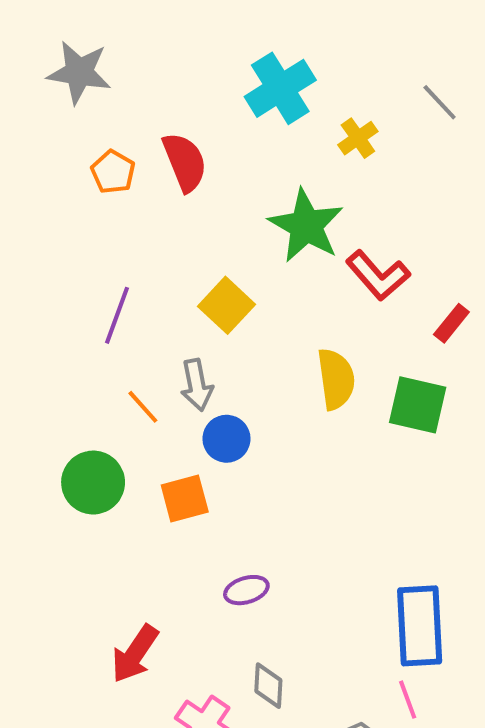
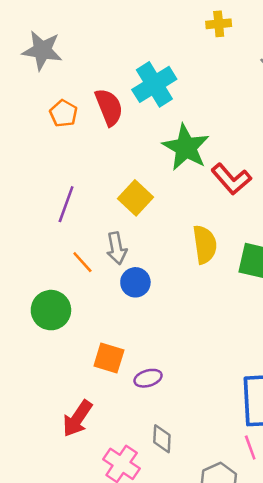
cyan cross: (280, 88) -> (154, 84), moved
yellow cross: (358, 138) -> (219, 24), moved, turned 30
orange square: (185, 498) -> (109, 358), moved, turned 32

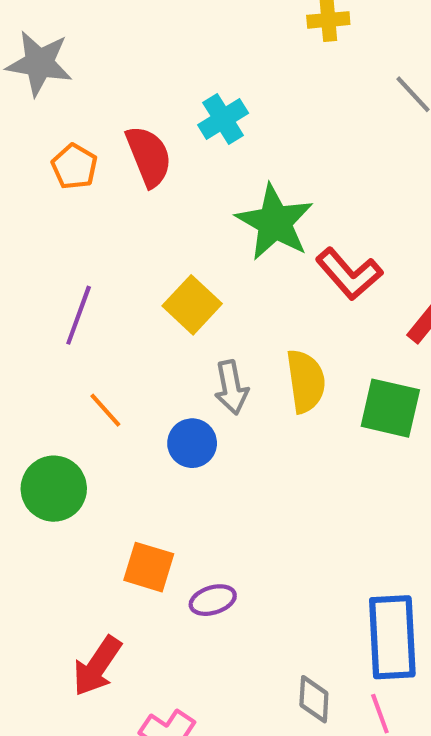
cyan cross: (154, 84) -> (223, 119), size x0.7
gray arrow: (117, 248) -> (231, 387), moved
gray diamond: (162, 439) -> (314, 699), moved

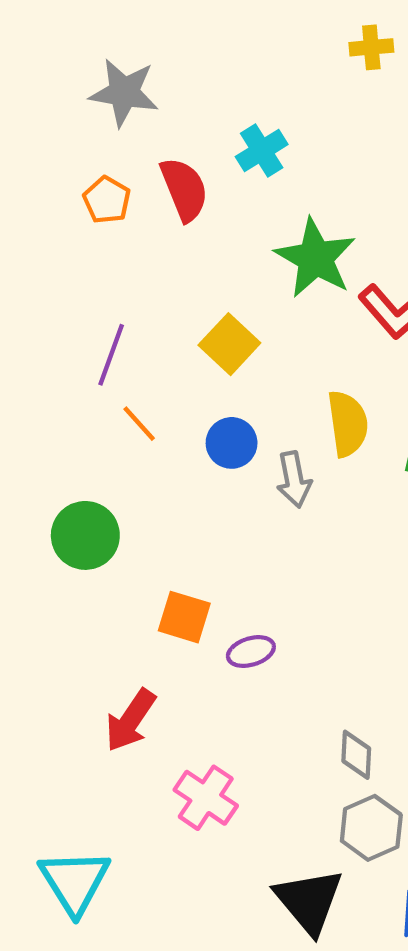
gray star: (39, 63) -> (124, 92), moved
gray arrow: (231, 387) -> (294, 479), moved
orange line: (105, 410) -> (139, 424), moved
blue circle: (192, 443) -> (232, 443), moved

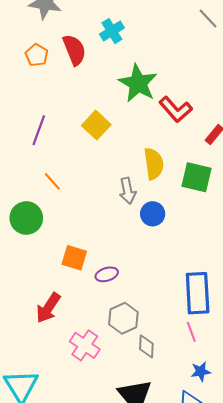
orange line: (139, 424) -> (52, 181), moved
blue circle: (232, 443) -> (153, 214), moved
gray diamond: (356, 755) -> (146, 346), moved
gray hexagon: (371, 828) -> (123, 318), moved

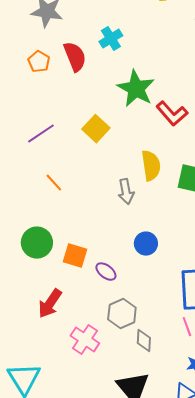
purple line: (39, 130) -> (41, 134), turned 36
blue circle: (153, 214) -> (146, 244), moved
green circle: (26, 218) -> (37, 243), moved
purple ellipse: (107, 274) -> (106, 272), turned 55

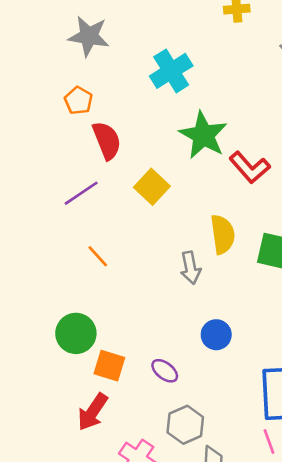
cyan cross: (111, 39) -> (171, 71), size x1.4
red semicircle: (75, 57) -> (107, 140), moved
orange square: (75, 256) -> (109, 366), moved

